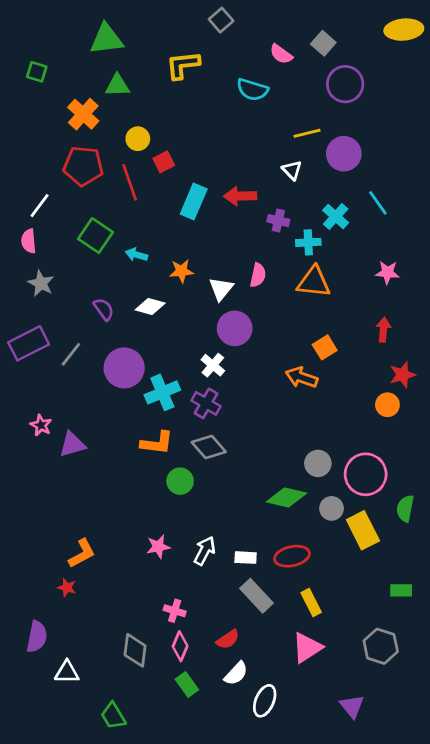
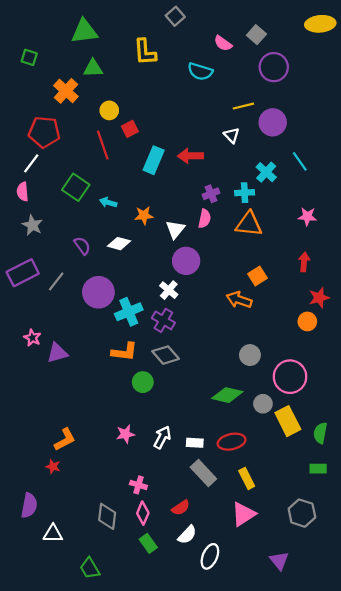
yellow L-shape: (183, 65) -> (145, 52), turned -88
red pentagon: (83, 166) -> (44, 132), moved
purple cross: (278, 221) -> (211, 194), moved, turned -35
gray circle: (318, 463) -> (250, 355), moved
green semicircle: (405, 508) -> (320, 433), moved

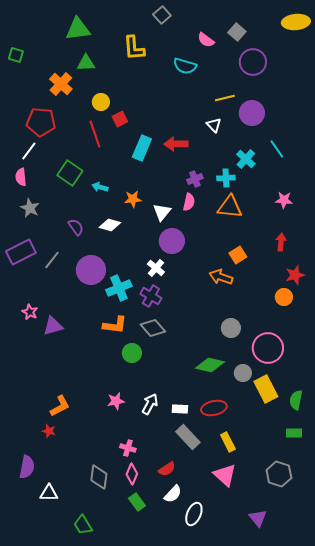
green square: (29, 57) -> (16, 55), moved
pink triangle: (243, 514) -> (225, 475), turned -45

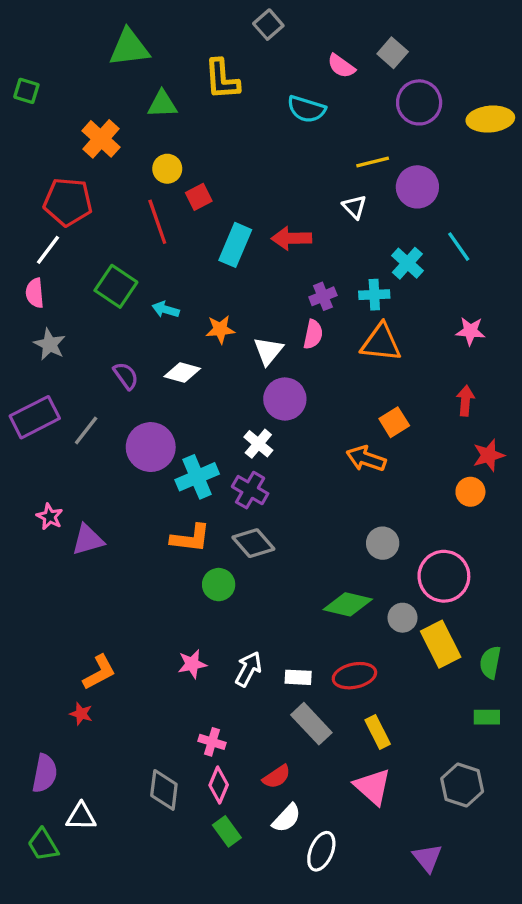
yellow ellipse: (296, 22) -> (490, 119), moved
green triangle: (86, 63) -> (162, 104), moved
green trapezoid: (83, 525) -> (43, 845), moved

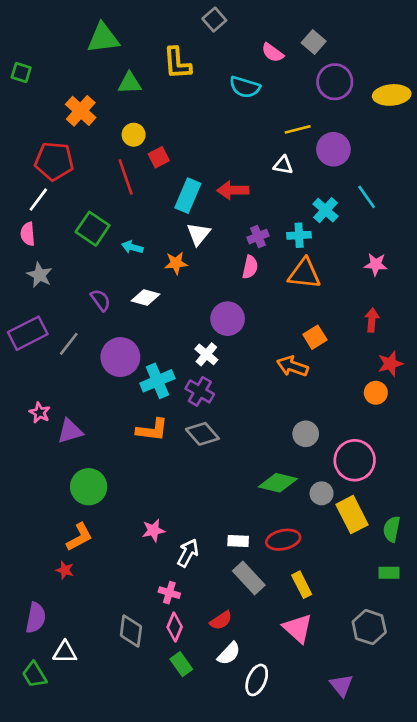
white triangle: (354, 207) -> (283, 165), turned -36
white triangle: (268, 351) -> (198, 234), moved
green circle: (219, 585) -> (89, 487), moved, size x1.4
white arrow: (248, 669) -> (188, 553), moved

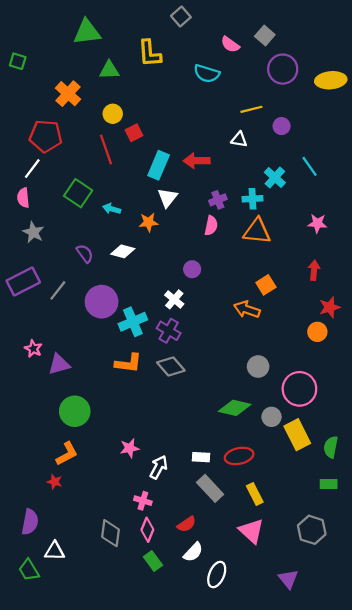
purple circle: (333, 149) -> (282, 126), size x0.6
purple circle: (228, 319) -> (192, 269), size x0.6

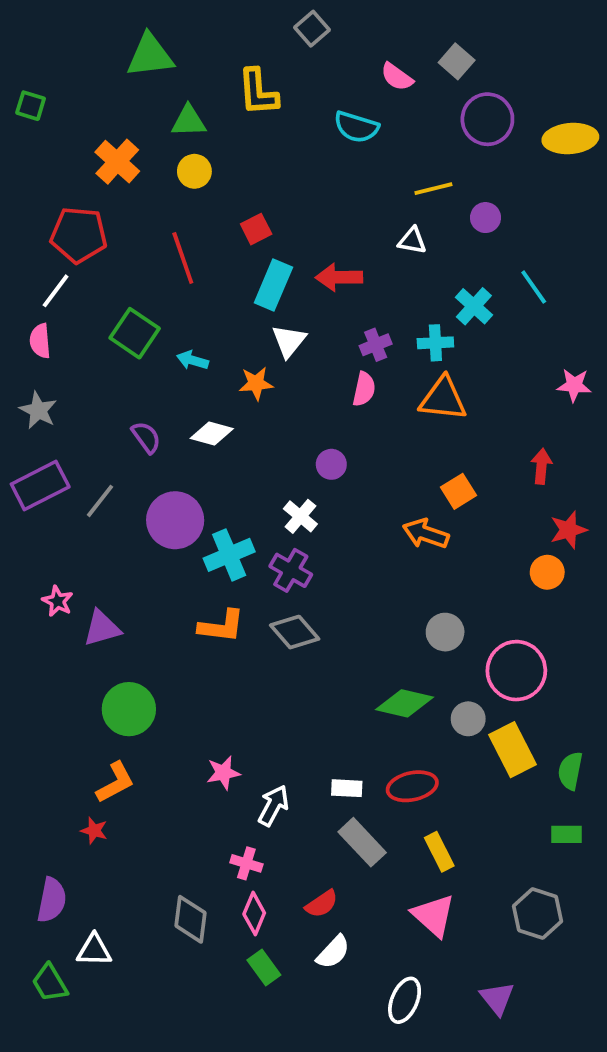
yellow circle: (113, 114) -> (194, 171), moved
red square: (134, 133) -> (256, 229), moved
pink star: (317, 223) -> (574, 385), moved
gray star: (33, 232) -> (38, 410), moved
white ellipse: (217, 575) -> (405, 1000), moved

